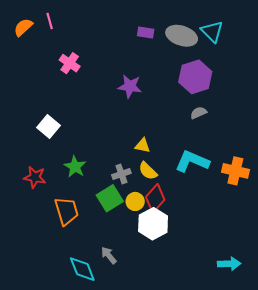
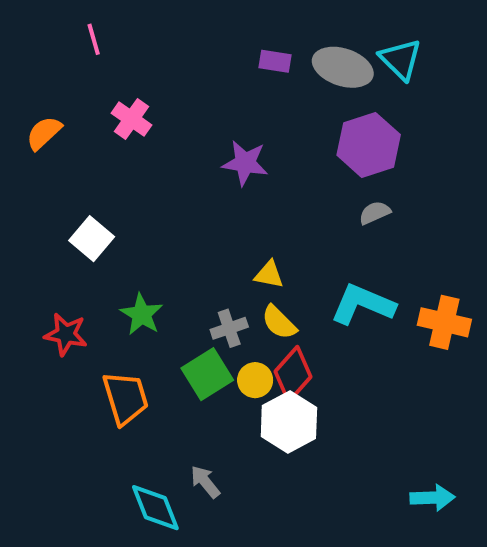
orange semicircle: (23, 27) -> (44, 133), moved

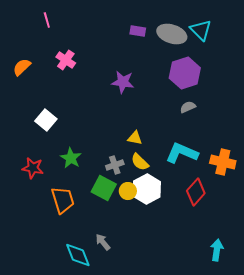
green square: (207, 374) -> (104, 188), turned -30
red diamond: (293, 374) -> (196, 192), moved
white hexagon: (289, 422) -> (147, 189), moved
cyan arrow: (432, 498) -> (217, 250), turned -80

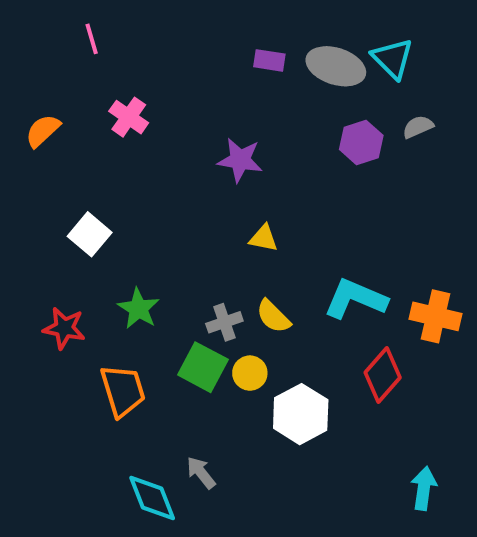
purple hexagon: (185, 73) -> (361, 142), size x0.7
gray semicircle: (188, 107) -> (418, 127), moved
yellow triangle: (135, 138) -> (264, 238), moved
white hexagon: (147, 189) -> (301, 414), moved

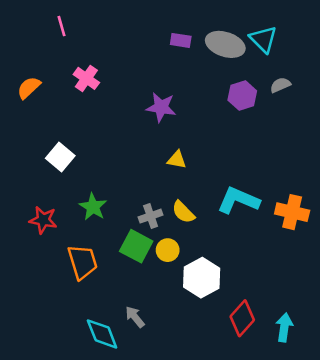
red diamond: (383, 375) -> (242, 318), moved

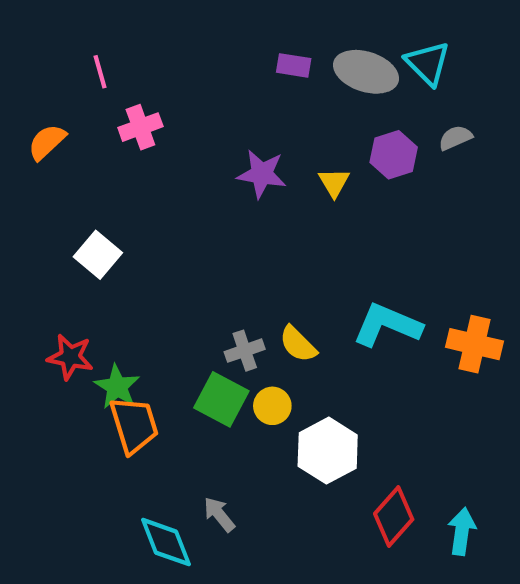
pink line: (61, 26) -> (100, 72), moved
pink cross: (86, 78) -> (140, 127), turned 35
yellow triangle: (177, 160) -> (334, 182), moved, turned 48
green star: (93, 207) -> (117, 387), moved

